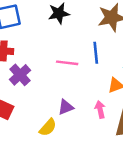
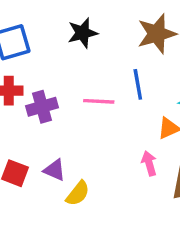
purple cross: (20, 75) -> (42, 107), moved, turned 30
purple triangle: (66, 107) -> (55, 170), moved, turned 49

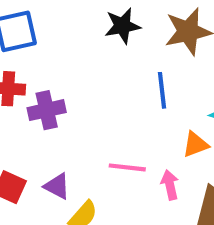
black star: (83, 33) -> (123, 26), moved
pink line: (99, 101) -> (127, 167), moved

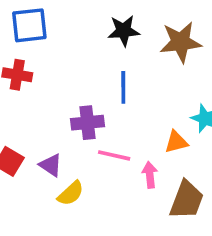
blue line: (162, 90) -> (123, 87), moved
purple cross: (47, 110) -> (87, 123), moved

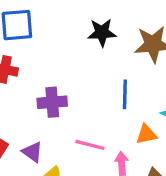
blue line: (123, 87) -> (125, 94), moved
purple cross: (87, 123) -> (52, 102), moved

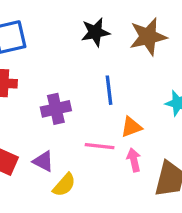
blue line: (125, 94) -> (109, 90), moved
orange triangle: (146, 134) -> (131, 127), moved

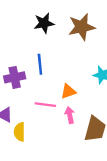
blue line: (109, 90) -> (40, 64), moved
yellow semicircle: (64, 185) -> (19, 132), turned 138

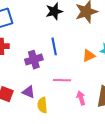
orange triangle: (68, 91) -> (89, 56), moved
pink arrow: (70, 115) -> (81, 98), moved

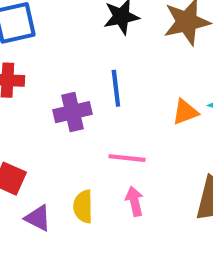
purple triangle: (29, 92) -> (38, 218), moved
pink arrow: (81, 98) -> (134, 201), moved

